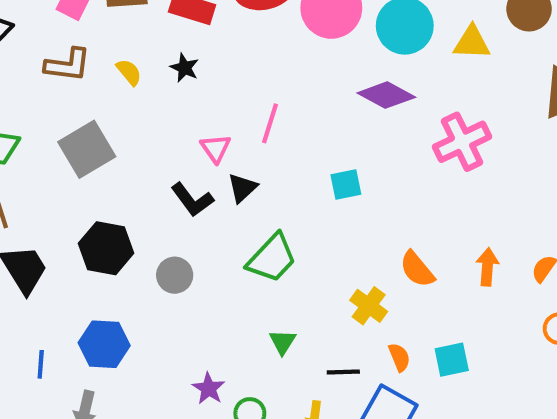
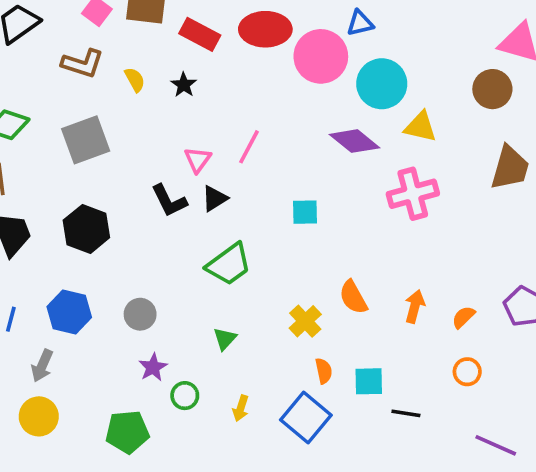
yellow triangle: (472, 43) -> (420, 127), moved
gray circle: (175, 275) -> (140, 314), moved
black line: (343, 372) -> (406, 413), moved

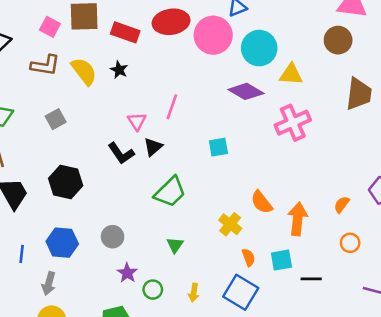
yellow semicircle: (135, 80) -> (84, 71), size x1.6
gray square: (86, 140) -> (56, 119), size x0.6
orange arrow: (415, 306) -> (298, 219), moved, size x1.4

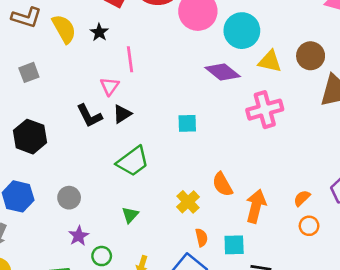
brown circle: (338, 40) -> (311, 56), moved
pink line: (172, 107) -> (130, 59), moved, turned -35
orange circle: (350, 243) -> (309, 226), moved

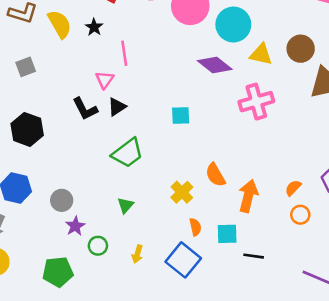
gray circle: (69, 198) -> (62, 200), moved

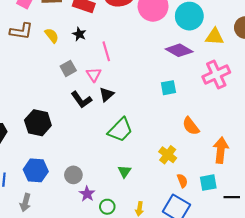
yellow semicircle: (60, 24) -> (52, 36), size x0.7
gray square: (26, 67) -> (68, 68), moved
cyan square: (181, 116) -> (168, 88), moved
orange semicircle: (215, 175) -> (191, 126), moved

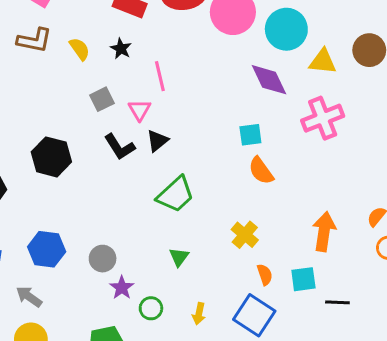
purple diamond: (179, 50) -> (269, 80), turned 32
black hexagon: (38, 123) -> (51, 157), moved
orange semicircle: (191, 126) -> (261, 171), moved
gray arrow: (25, 203) -> (29, 297), turned 108

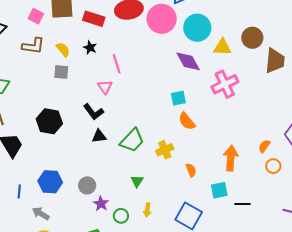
gray square: (102, 99) -> (61, 72), moved, turned 35
black triangle: (157, 141) -> (99, 136), moved, turned 35
yellow cross: (245, 235) -> (165, 150), moved, turned 30
orange semicircle: (265, 275) -> (191, 170), moved
yellow arrow: (199, 314) -> (147, 210), moved

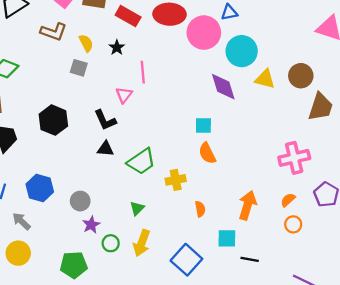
pink cross: (225, 84) -> (294, 158), moved
yellow arrow: (147, 210) -> (142, 243), size x1.6

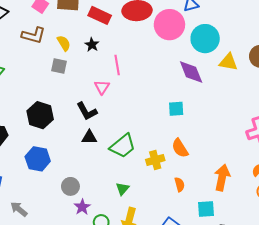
orange semicircle: (207, 153) -> (180, 148), moved
blue hexagon: (40, 188) -> (38, 159), moved

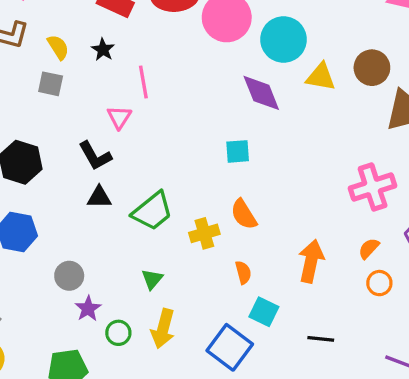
cyan square: (206, 209) -> (264, 312), moved, turned 30

